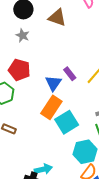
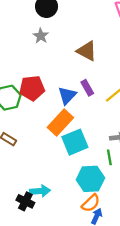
brown triangle: (57, 18) -> (87, 51), moved
red pentagon: (19, 70) -> (32, 88), moved, turned -30

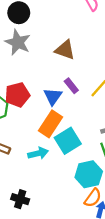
gray star: (41, 36) -> (18, 42), size x1.6
cyan arrow: (40, 191) -> (38, 153), moved
black cross: (25, 201) -> (20, 199), moved

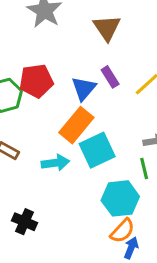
brown triangle: (65, 50) -> (107, 28), turned 30

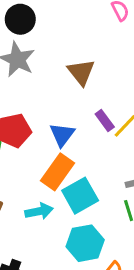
purple rectangle: (110, 77) -> (105, 121), moved
cyan hexagon: (120, 198) -> (85, 243), moved

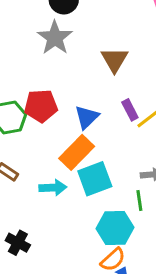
cyan hexagon: (85, 243) -> (115, 228), moved

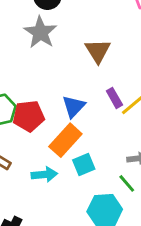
red pentagon: (41, 106) -> (29, 116), moved
cyan square: (95, 179) -> (84, 165), size x0.7
green line: (139, 200) -> (127, 183), turned -30

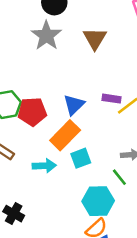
brown triangle: (98, 51) -> (95, 39), moved
purple rectangle: (114, 98) -> (112, 99), turned -54

